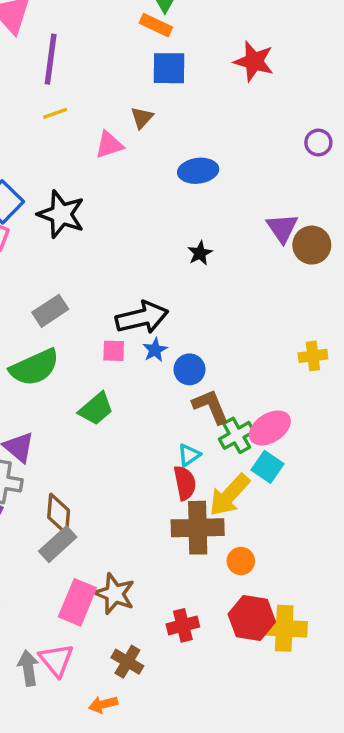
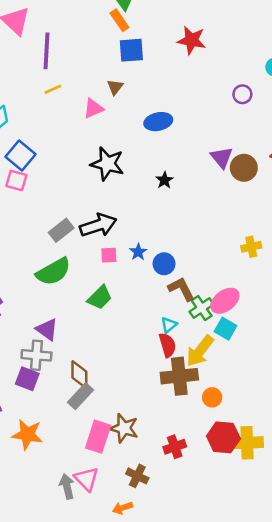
orange rectangle: (156, 25) -> (119, 20), turned 35
black star: (61, 214) -> (107, 164), moved
black arrow: (142, 318) -> (98, 225), moved

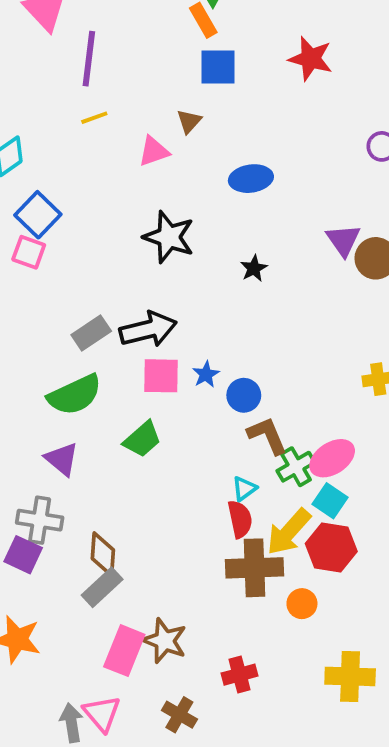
pink square: (109, 255) -> (161, 376), size x1.5
purple triangle: (47, 329) -> (62, 459), moved
red hexagon: (223, 437) -> (331, 547), moved

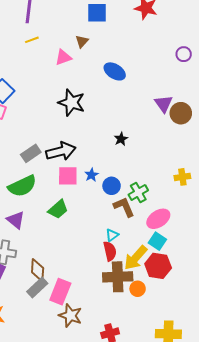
blue ellipse: (251, 179) -> (115, 71), turned 40
black star: (254, 268) -> (121, 139), moved
green cross: (296, 467) -> (138, 193), moved
orange circle: (302, 604) -> (138, 289), moved
pink rectangle: (124, 651) -> (60, 292), moved

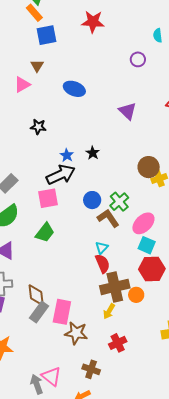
black star: (72, 103) -> (38, 127), size x0.6
brown circle: (181, 113) -> (149, 167), moved
black arrow: (61, 151) -> (61, 175), moved
blue star: (91, 175) -> (67, 155), moved
yellow arrow: (136, 258) -> (109, 311), moved, size x0.6

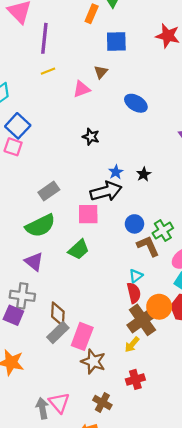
orange rectangle: (34, 13) -> (92, 14), moved, turned 54
brown cross: (115, 287) -> (142, 320), turned -32
orange circle: (136, 295) -> (159, 307), moved, size x1.5

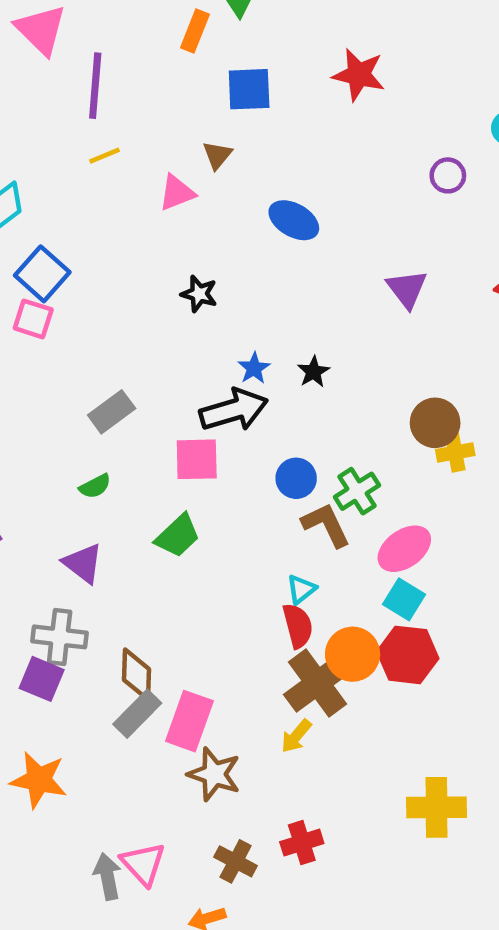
green semicircle: (40, 226) -> (95, 486), size x0.5
red cross: (135, 379) -> (302, 843), moved

